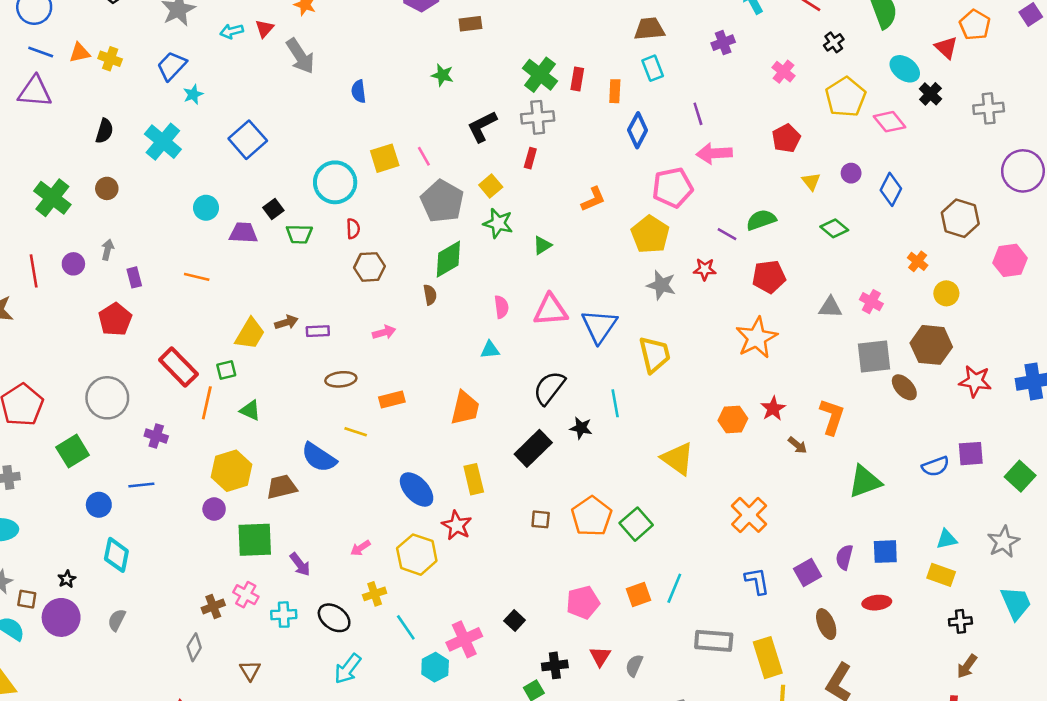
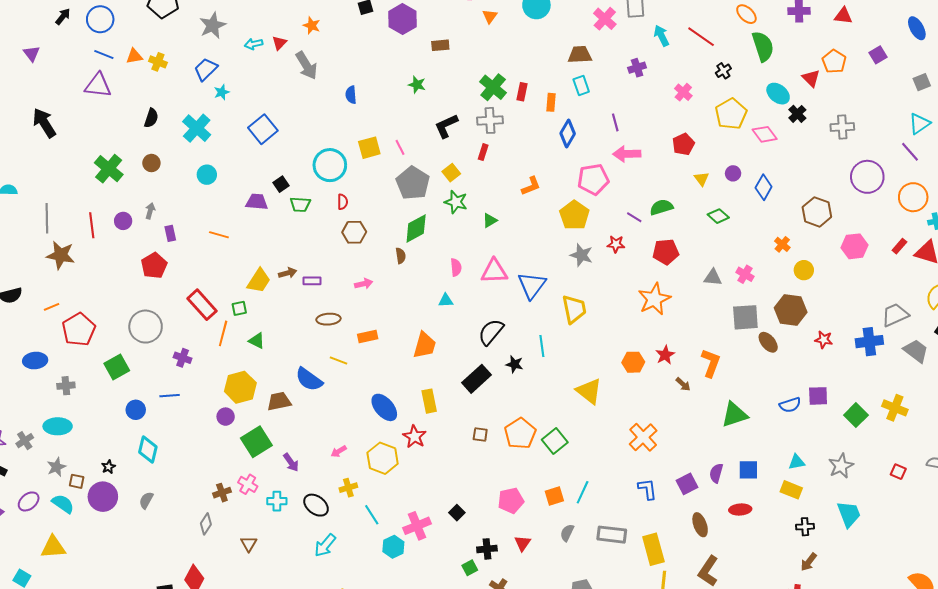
cyan circle: (206, 208) -> (207, 175), moved
red star: (975, 381) -> (824, 340), size x0.7
green square: (255, 540) -> (256, 442), turned -32
gray semicircle: (634, 666) -> (567, 533), moved

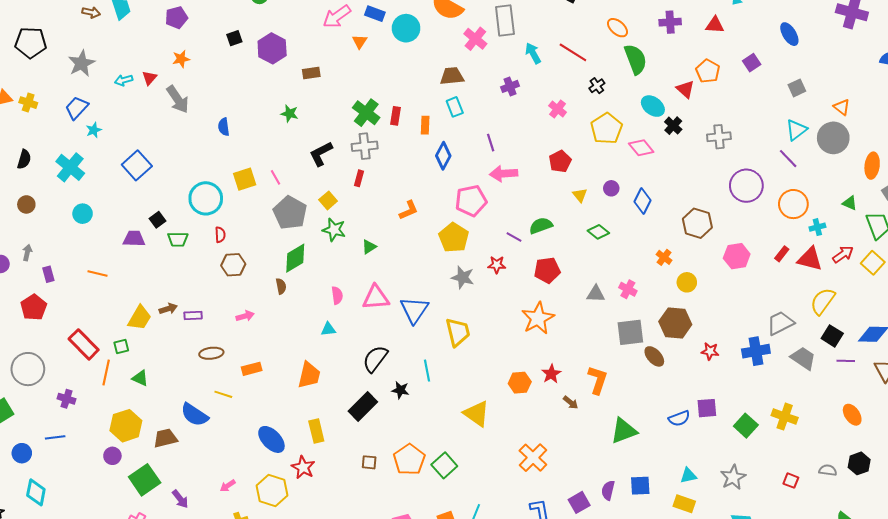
orange star: (312, 25) -> (181, 59), turned -30

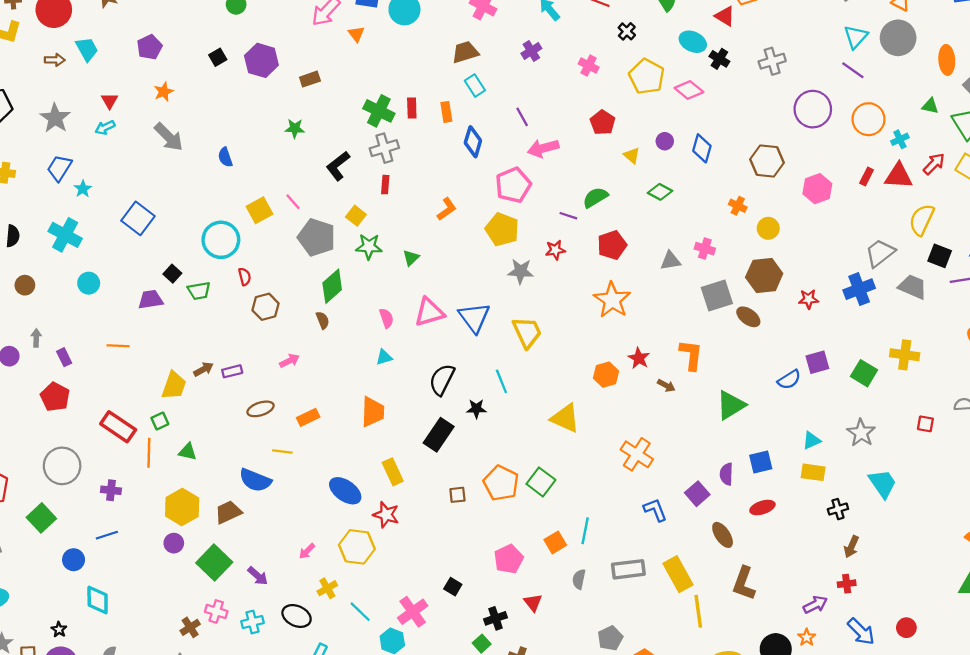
red triangle: (149, 78) -> (110, 101), moved

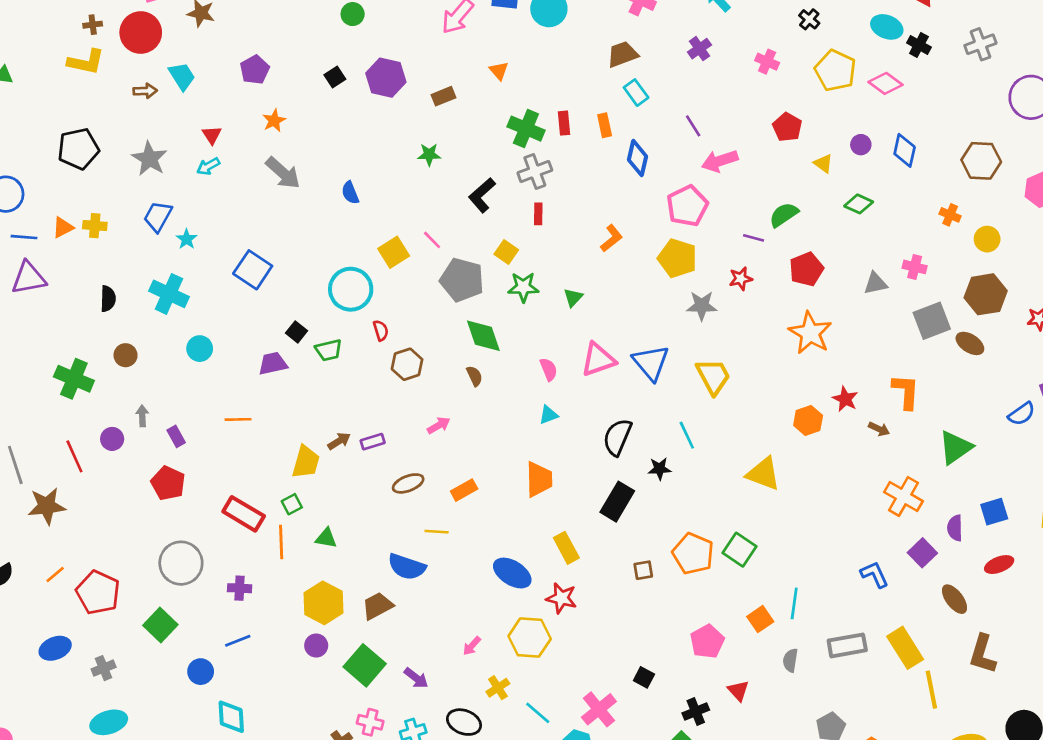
orange triangle: (356, 34) -> (499, 71), moved
green diamond: (332, 286) -> (483, 336), turned -64
orange cross: (637, 454) -> (903, 497), moved

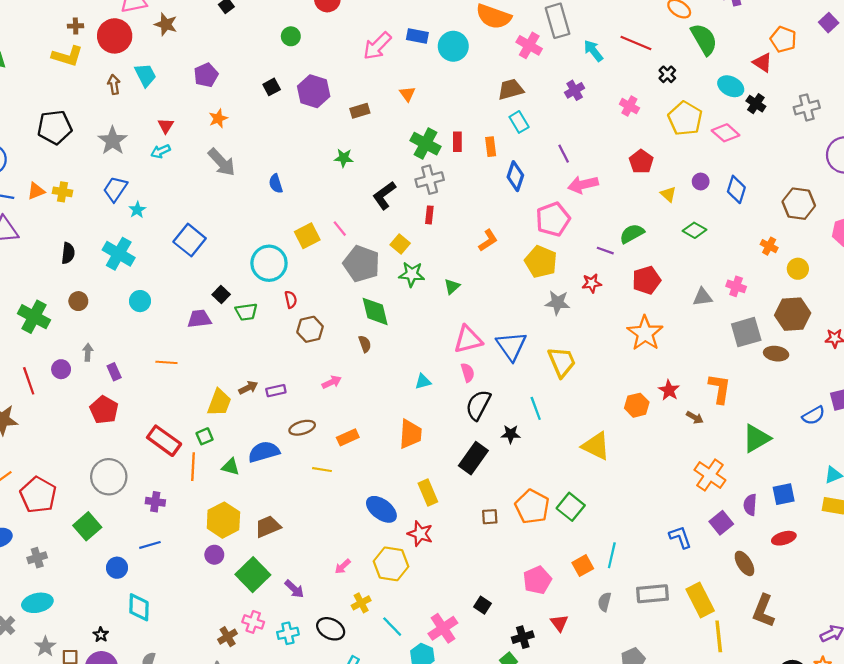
brown arrow: (145, 91) -> (114, 84), turned -102
brown ellipse: (970, 343) -> (776, 354), turned -30
pink semicircle: (549, 369) -> (468, 373), moved
blue semicircle: (407, 567) -> (264, 452), moved, turned 140

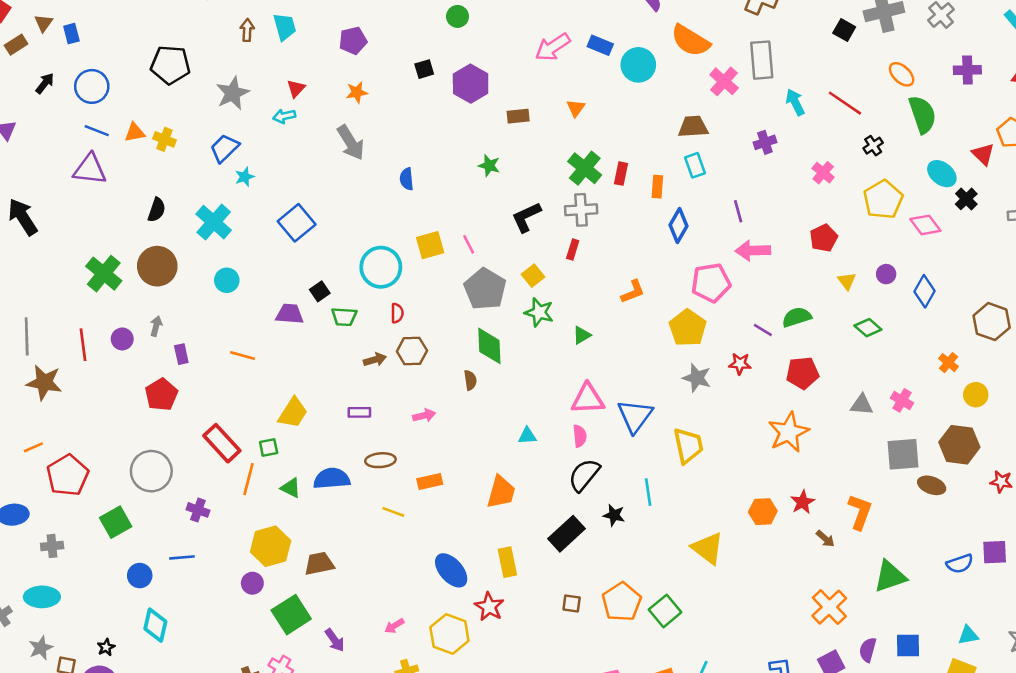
brown circle: (78, 301) -> (157, 266), size x1.8
brown arrow: (248, 388) -> (375, 360), moved

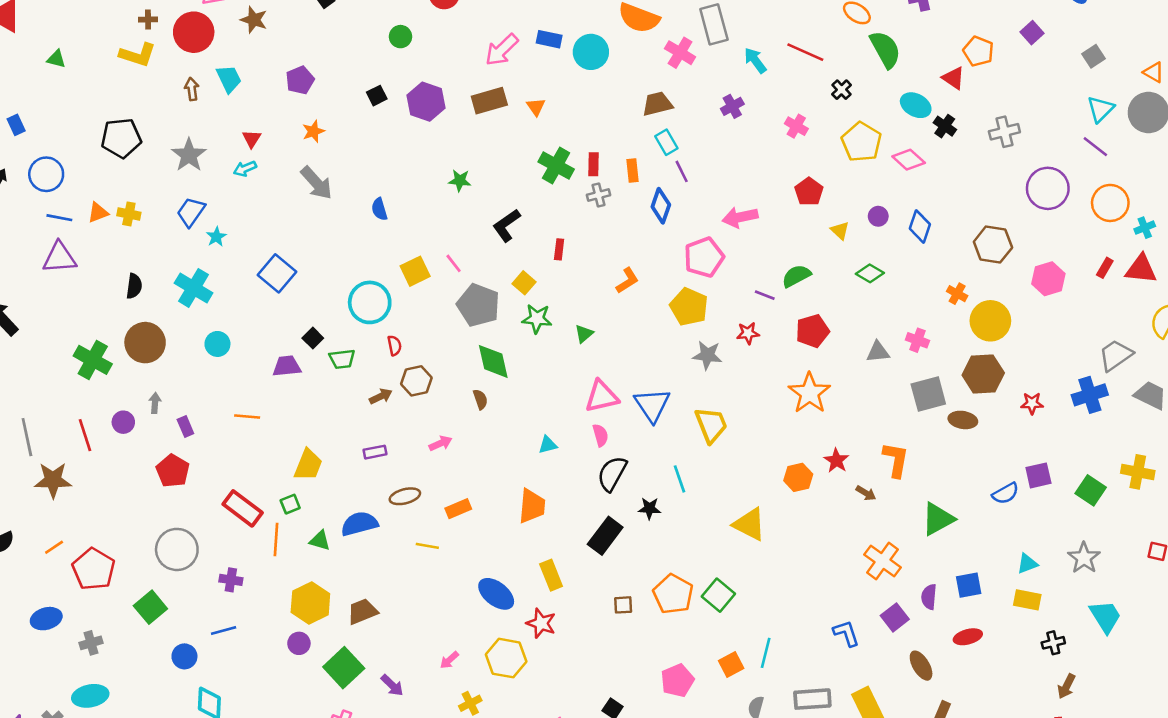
brown rectangle: (518, 116) -> (489, 101), moved, size x1.5
gray cross: (581, 210) -> (598, 195), moved, size x0.7
purple line: (738, 211) -> (682, 171), moved
yellow circle: (976, 395) -> (990, 321), size x1.6

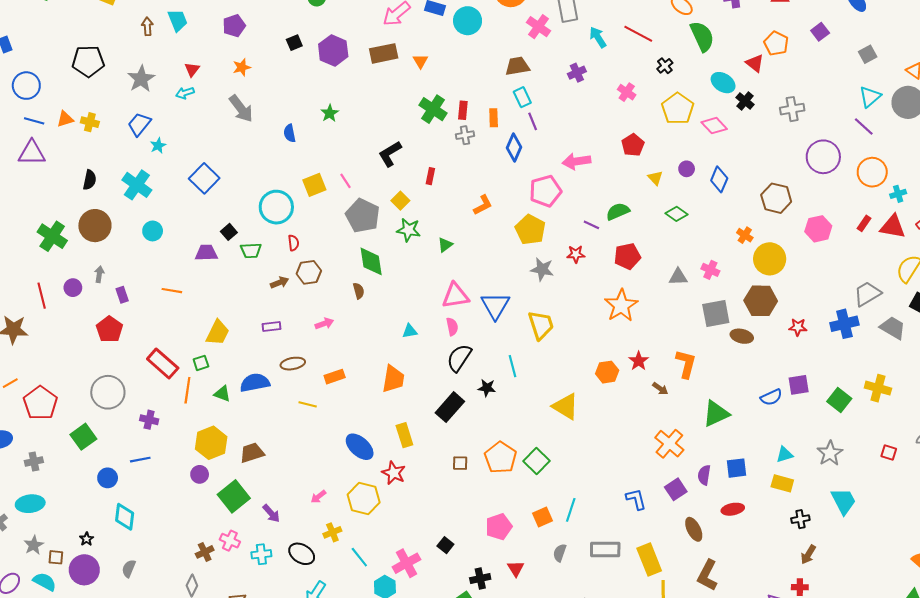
green star: (460, 180) -> (330, 113), moved, turned 30

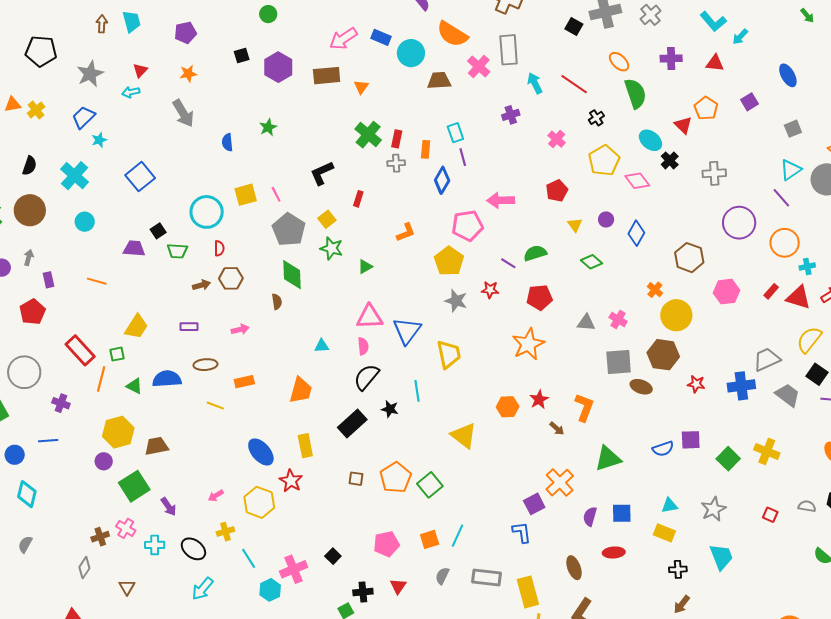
brown trapezoid: (517, 66) -> (439, 81), moved
yellow cross: (90, 122) -> (36, 110), turned 30
purple square: (676, 489) -> (534, 504), moved

